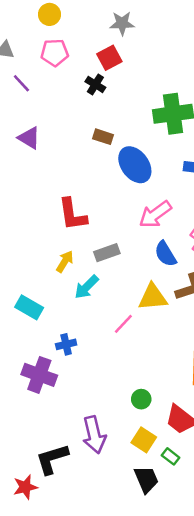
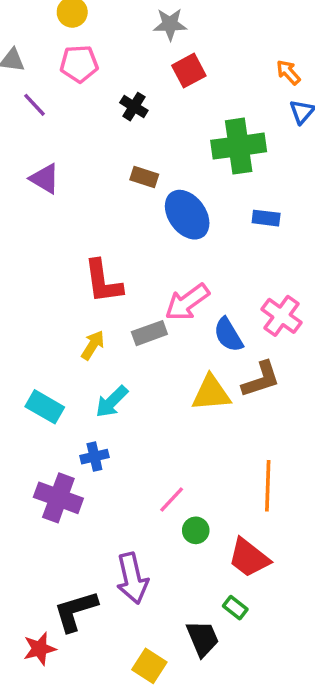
red square: (109, 58) -> (189, 71), moved
pink arrow: (155, 214) -> (187, 302), moved
cyan arrow: (86, 287) -> (112, 402), moved
pink line: (123, 324) -> (172, 499), moved
yellow square: (144, 440) -> (149, 666), moved

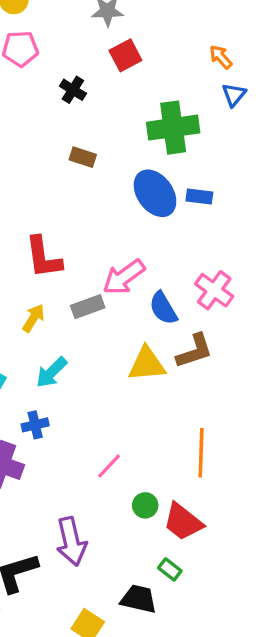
blue ellipse: (187, 215) -> (155, 193), moved
green circle: (196, 530) -> (145, 505), moved
black trapezoid: (203, 638) -> (139, 599), turned -54

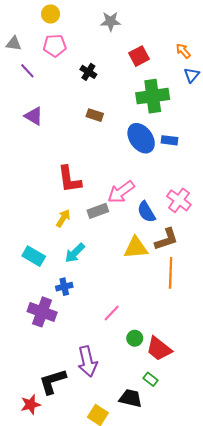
red square: (125, 55) -> (139, 56), moved
orange line: (201, 453) -> (171, 273), moved

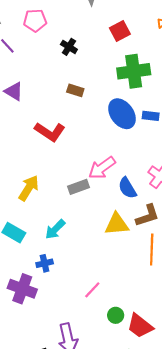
red L-shape: (69, 179) -> (50, 132), moved, turned -48
yellow arrow: (63, 218) -> (29, 188), moved, size x1.4

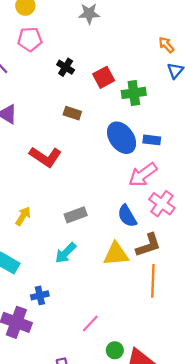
red square: (120, 31) -> (104, 77), moved
green cross: (134, 71) -> (134, 93), size x0.7
pink arrow: (102, 168) -> (143, 175), moved
yellow arrow: (29, 188) -> (23, 216), size x0.7
cyan arrow: (55, 229) -> (66, 253), moved

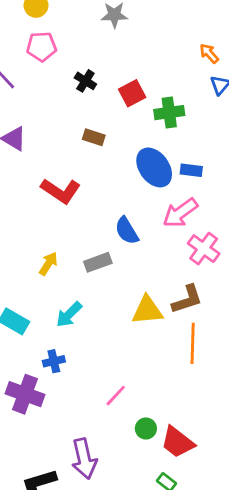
yellow arrow: (23, 216) -> (48, 264), moved
blue semicircle: (127, 216) -> (127, 231), moved
cyan arrow: (66, 253) -> (69, 314), moved

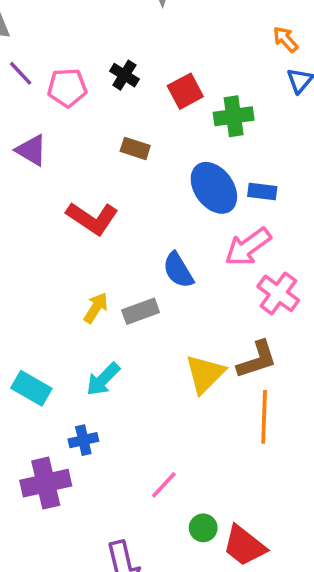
pink pentagon: (41, 47) -> (67, 88), moved
yellow arrow: (48, 264) -> (96, 308), moved
yellow triangle: (147, 310) -> (205, 374), turned -40
purple cross: (25, 394) -> (46, 483), turned -33

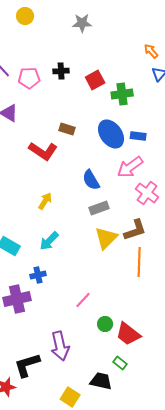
black cross: (124, 75) -> (61, 71), turned -35
brown rectangle: (135, 148) -> (67, 129), moved
gray rectangle: (141, 311) -> (99, 208), moved

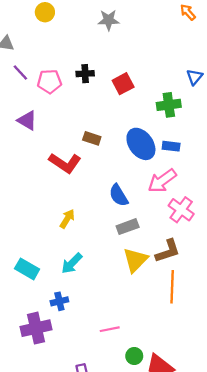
orange arrow: (151, 51) -> (188, 12), moved
green cross: (122, 94) -> (169, 105), moved
pink line: (83, 300) -> (110, 329), turned 36

